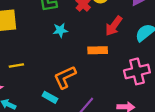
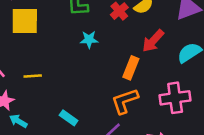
orange rectangle: (98, 50) -> (131, 68), turned -72
orange L-shape: (65, 77) -> (125, 101), moved

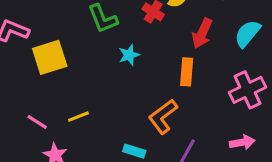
orange L-shape: (125, 101) -> (163, 117), moved

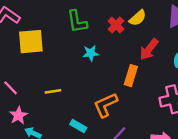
yellow line: (78, 117) -> (53, 91), moved

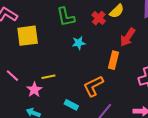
pink star: (18, 115) -> (34, 90), moved

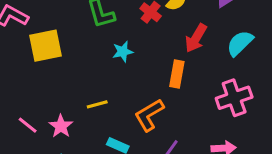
pink line: (12, 76) -> (28, 125), moved
yellow line: (48, 77) -> (97, 104), moved

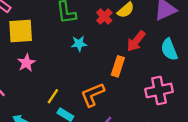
cyan semicircle: (240, 43) -> (169, 49), turned -75
yellow line: (97, 104) -> (53, 96), moved, turned -49
pink star: (61, 126) -> (26, 63), moved

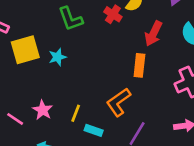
cyan star: (79, 44) -> (57, 57), moved
pink star: (26, 63) -> (43, 110), moved

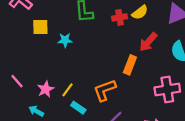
red cross: (113, 14) -> (120, 17), turned 32
yellow square: (25, 50) -> (40, 27), size x0.7
pink star: (43, 110) -> (46, 89), moved

